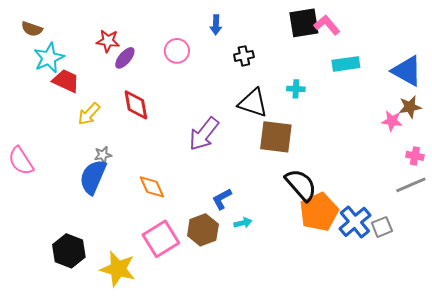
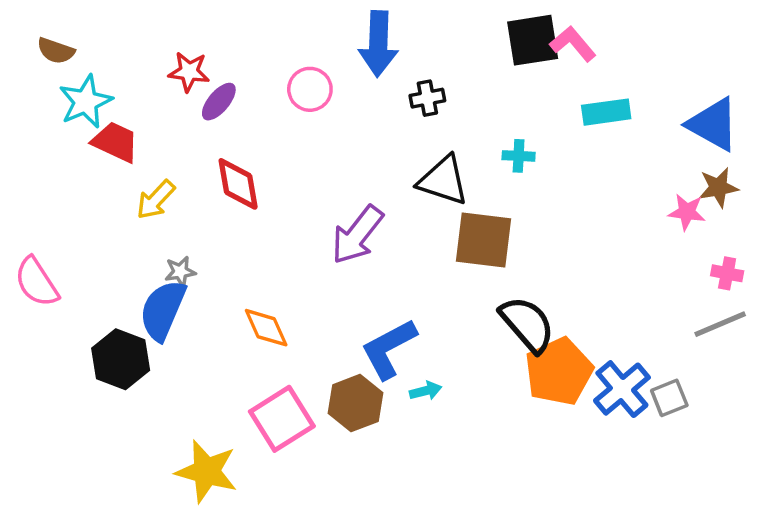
blue arrow: (216, 25) -> (378, 44), size x1.8
blue L-shape: (222, 199) -> (389, 349), size x1.6
black hexagon: (69, 251) -> (121, 359), moved

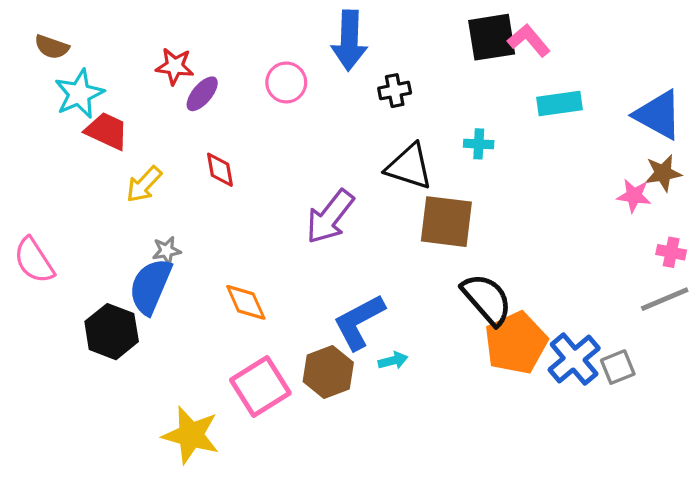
red diamond: (238, 184) -> (220, 170), size x0.7

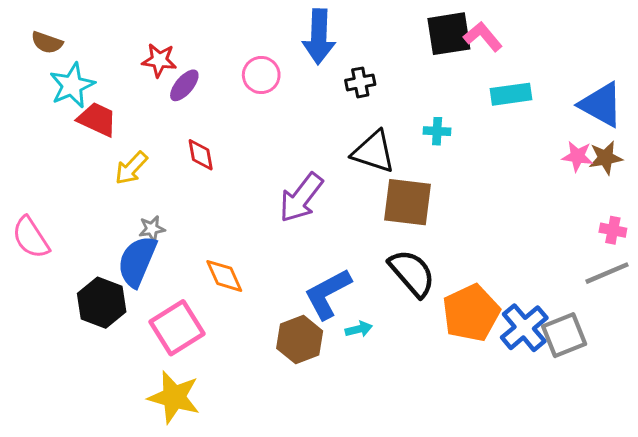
pink star: (634, 196) -> (577, 156), moved
black semicircle: (487, 299) -> (412, 273), moved
gray square: (618, 367) -> (564, 335), size x1.4
pink square: (260, 387) -> (177, 328), moved

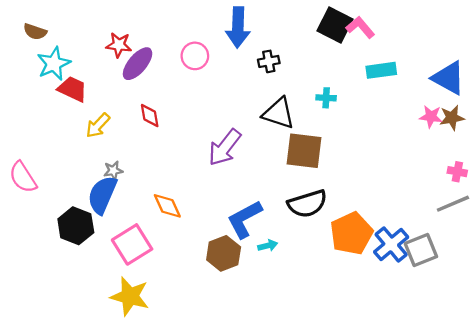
black square: (449, 34) -> (335, 25), turned 36
purple ellipse: (184, 85) -> (138, 64), size x1.4
black semicircle: (412, 273) -> (307, 204), turned 114

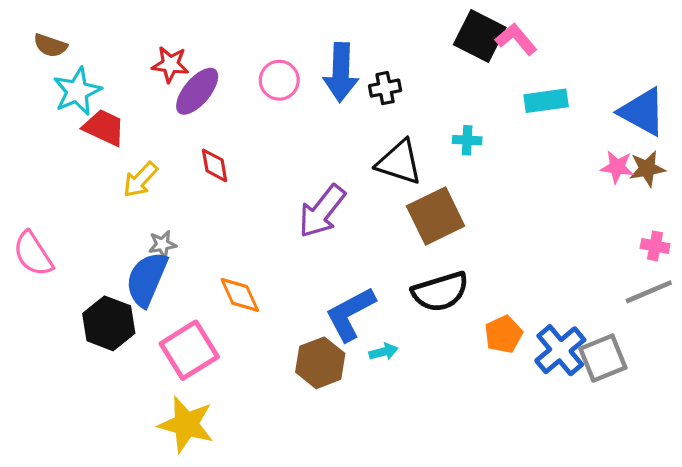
blue arrow: (238, 27) -> (341, 72), moved
brown square: (304, 151) -> (436, 216), turned -33
orange pentagon: (351, 233) -> (503, 334), size x0.6

